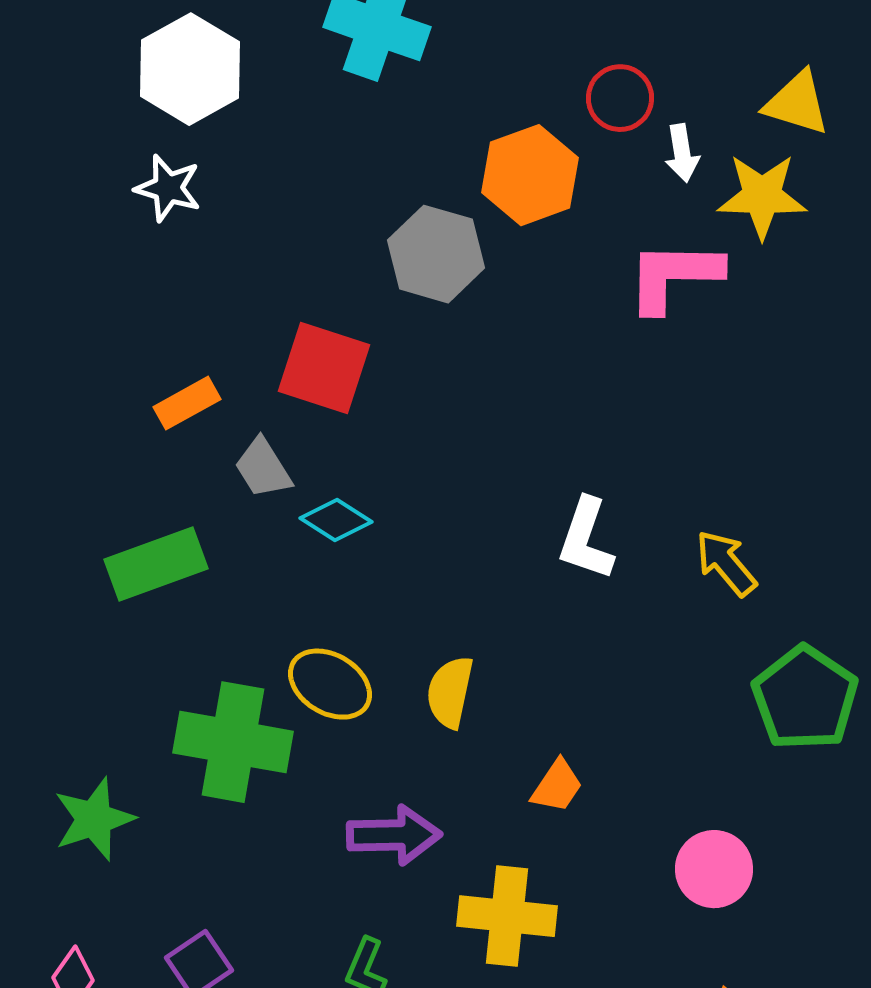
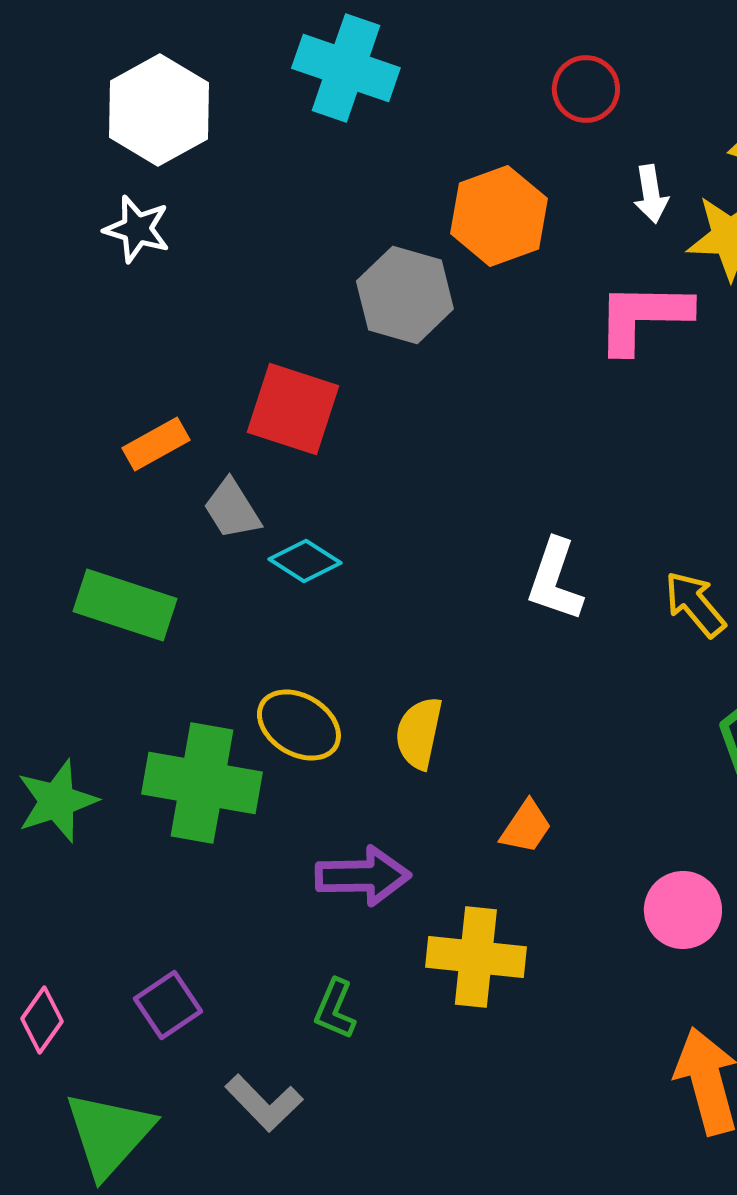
red circle: (620, 98) -> (586, 89), moved
green rectangle: (156, 564) -> (125, 605), turned 38
green star: (94, 819) -> (57, 801), moved

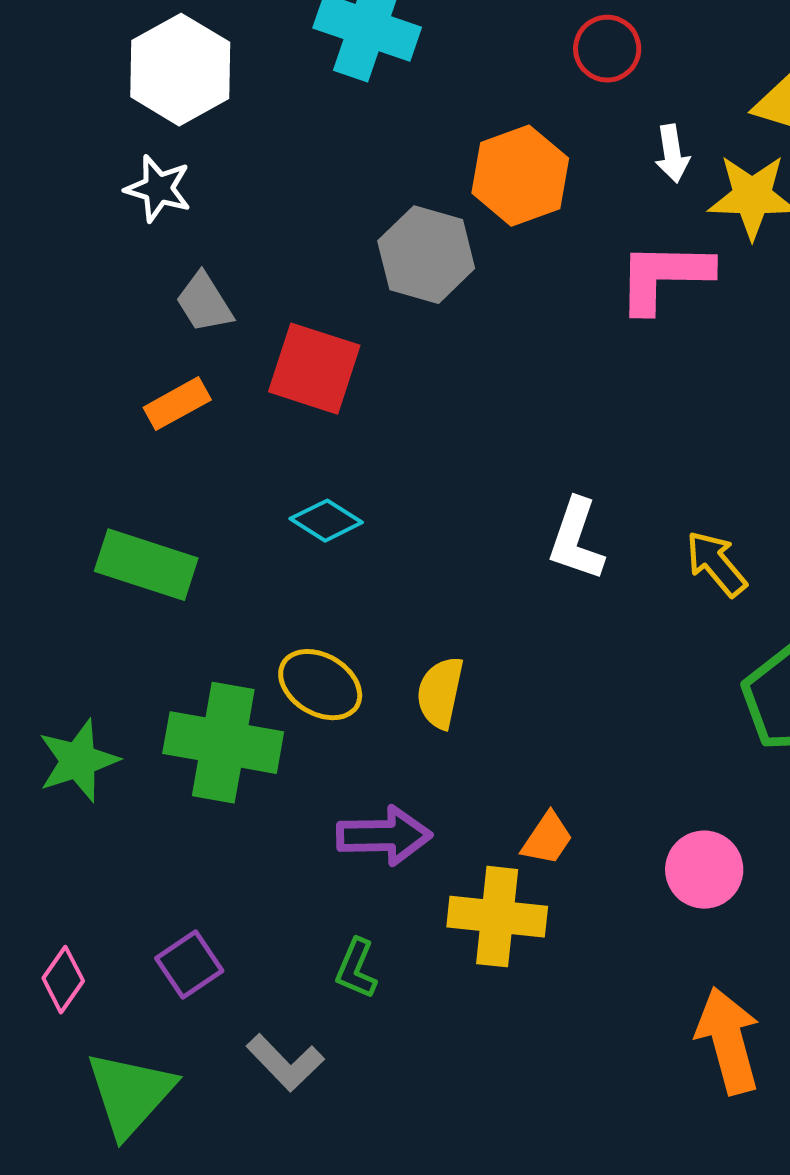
gray trapezoid: (232, 509) -> (204, 303), moved
orange trapezoid: (526, 827) -> (547, 839), moved

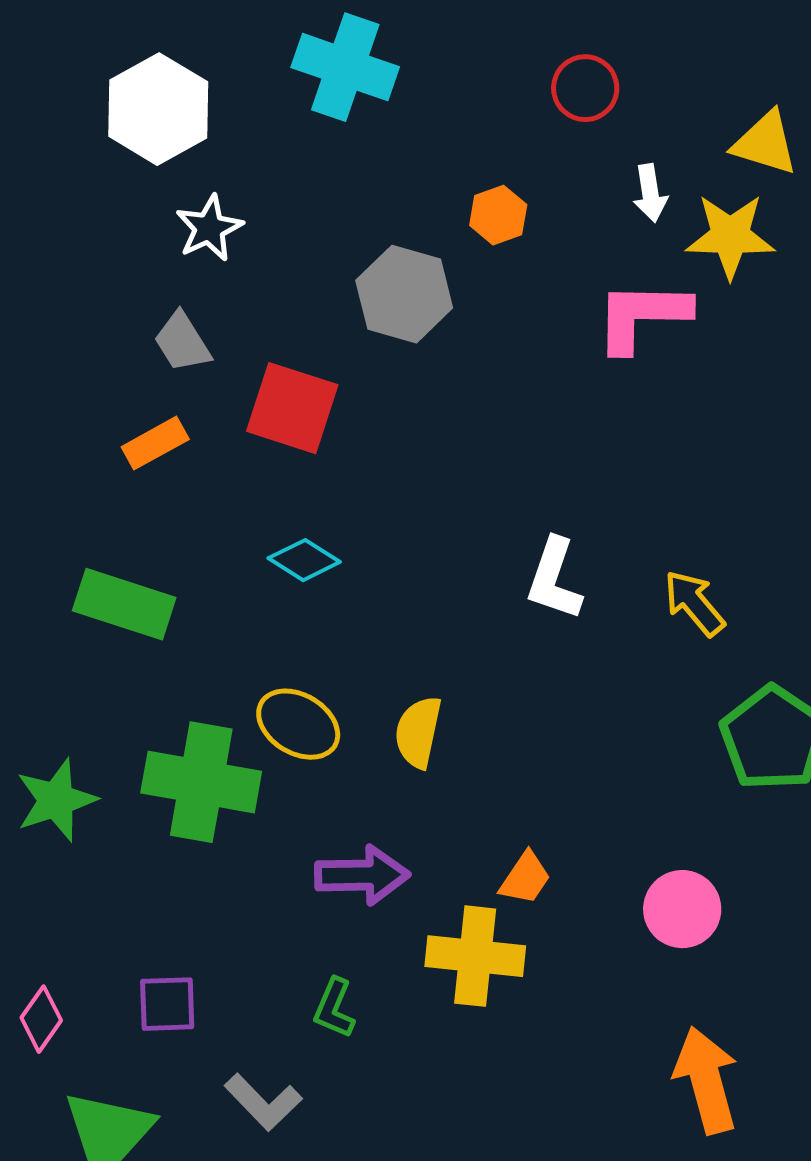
orange hexagon: (520, 176) -> (498, 215), size x0.6
white star: (158, 189) -> (209, 228), moved, turned 30
purple square: (189, 965) -> (167, 1004), turned 32

